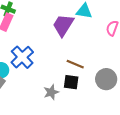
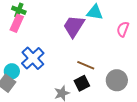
black square: (71, 82) -> (82, 83), turned -35

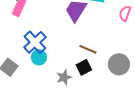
cyan circle: (12, 71) -> (39, 57), moved

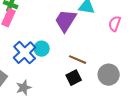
cyan circle: (39, 57) -> (42, 49), moved
gray star: (64, 77) -> (24, 88), moved

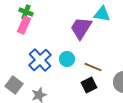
cyan circle: (42, 49) -> (67, 59), moved

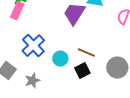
cyan circle: (67, 59) -> (60, 59), moved

